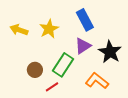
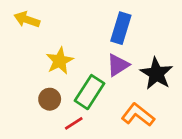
blue rectangle: (85, 20) -> (121, 28), turned 45
yellow star: (49, 29) -> (60, 61), moved
yellow arrow: (19, 30) -> (27, 19), moved

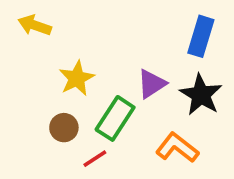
blue rectangle: (121, 28) -> (201, 36), moved

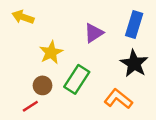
purple triangle: (152, 84) -> (94, 33), moved
red line: (95, 159) -> (30, 106), moved

